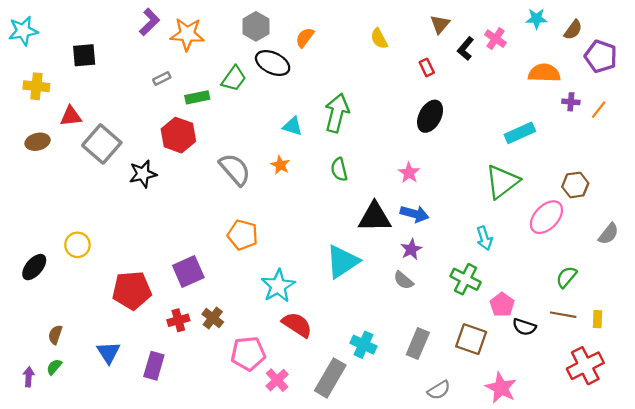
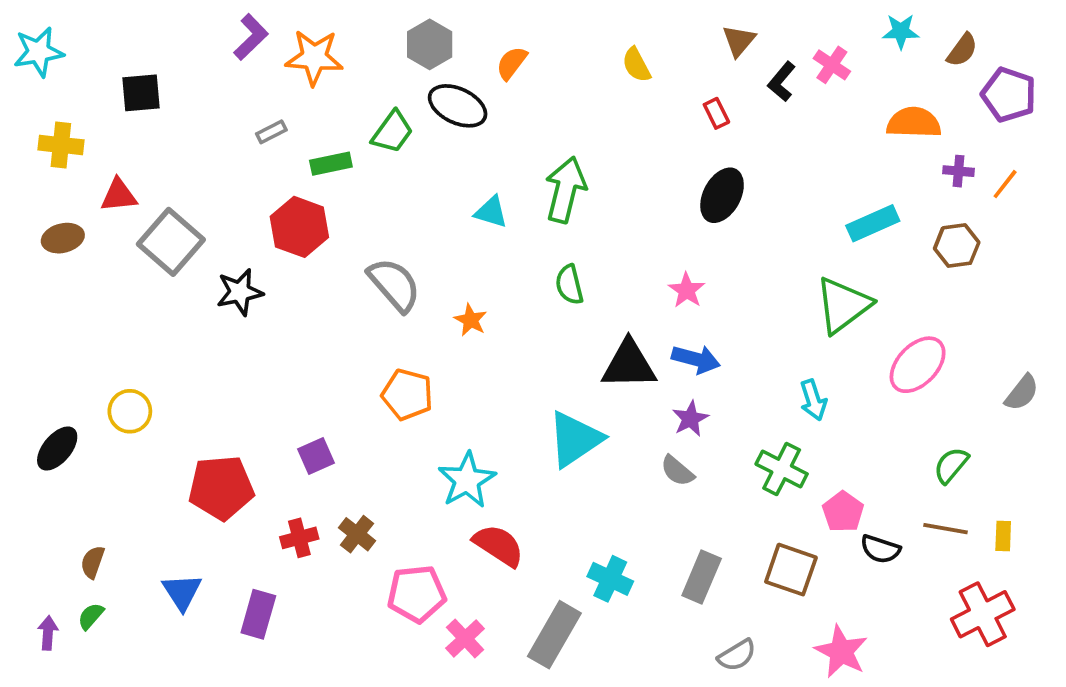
orange star: (280, 165) -> (471, 320), moved
brown hexagon: (575, 185) -> (957, 246), moved
purple square: (188, 271) -> (316, 456), size x0.7

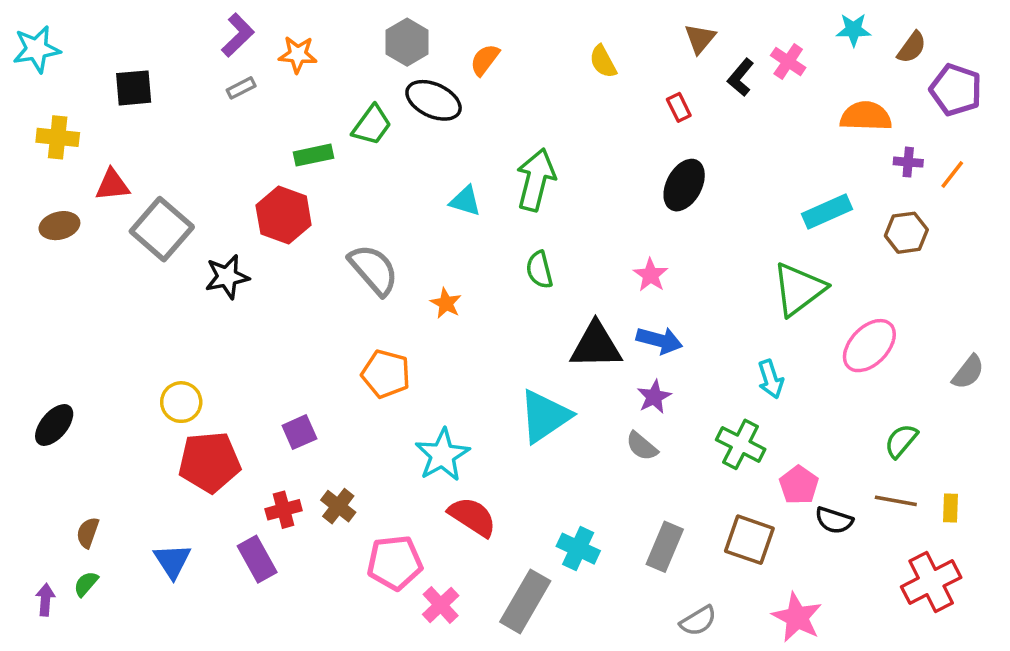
orange star: (314, 57) -> (298, 54), size x0.7
gray rectangle: (271, 132) -> (241, 88), moved
yellow circle: (130, 411) -> (181, 402), moved
purple rectangle: (258, 614) -> (257, 559), moved, turned -45

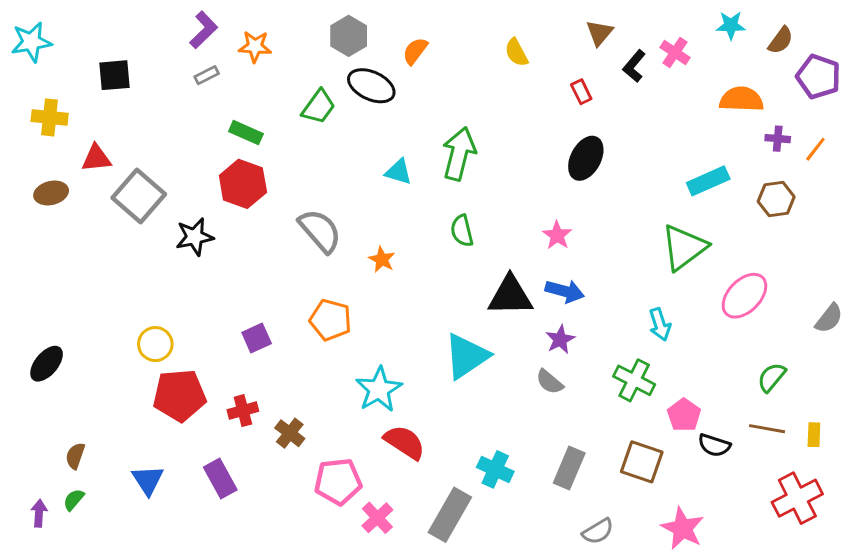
green rectangle: (314, 155) -> (246, 133), moved, turned 36
purple square: (299, 432) -> (257, 338), moved
red cross: (284, 510) -> (243, 411), moved

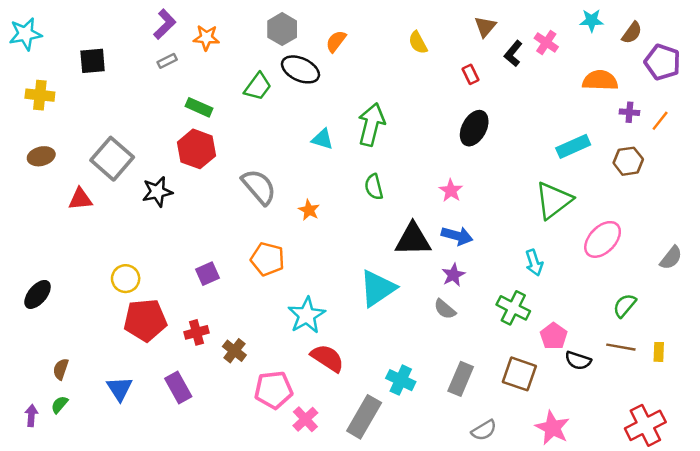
red triangle: (96, 158) -> (80, 199), moved
red cross: (797, 498) -> (645, 425), moved

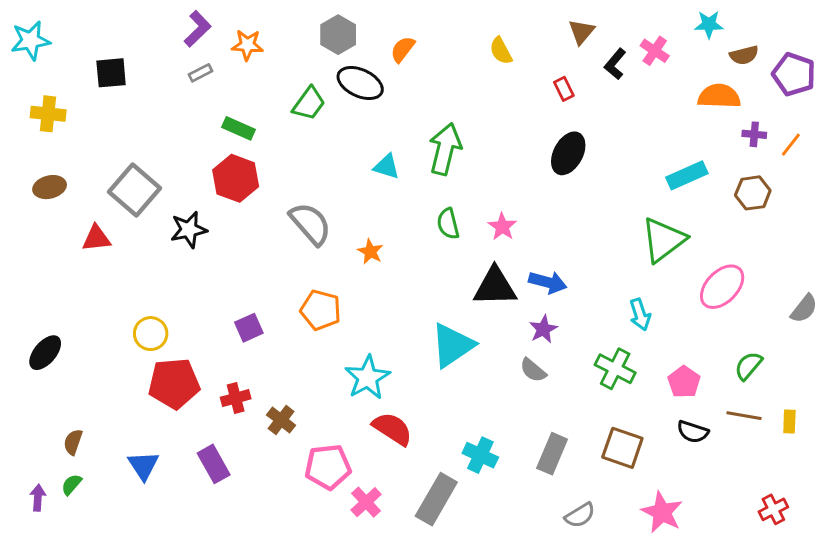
brown semicircle: (632, 33) -> (744, 55), moved, turned 40
pink star: (451, 191) -> (502, 227), moved
pink pentagon: (554, 336) -> (684, 382), moved
red cross: (645, 425) -> (773, 509), size x0.6

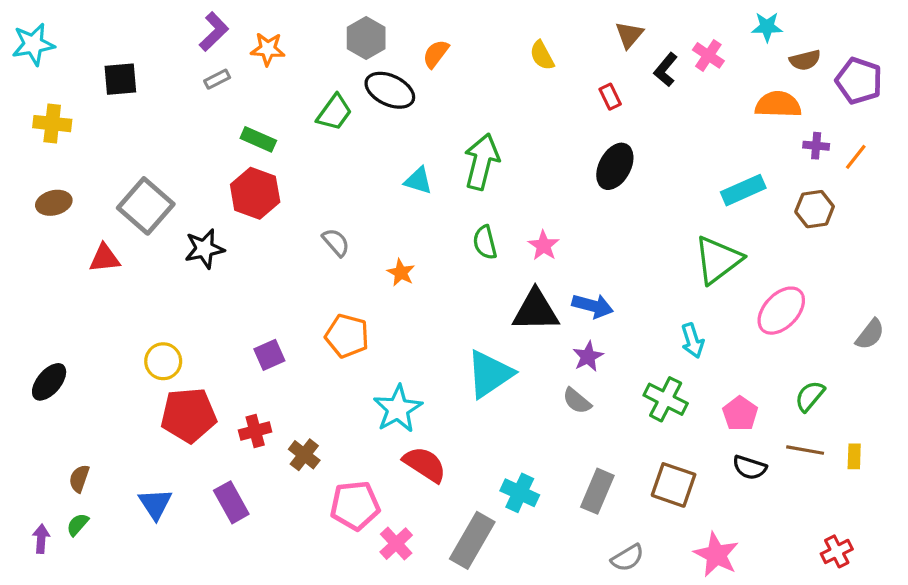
gray semicircle: (310, 224) -> (336, 242), size x0.6

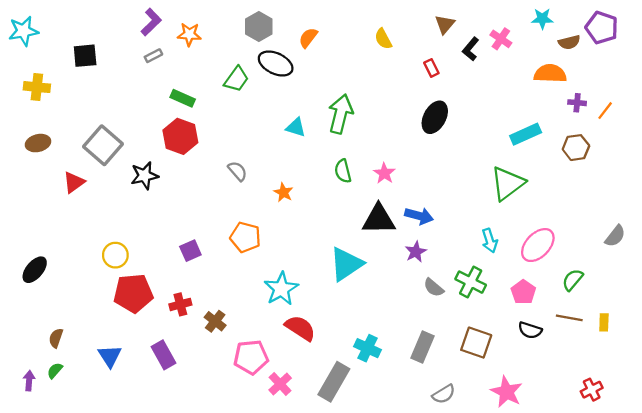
purple pentagon: (859, 81) -> (602, 28), moved
red triangle: (105, 258) -> (74, 182), turned -30
pink ellipse: (781, 311) -> (538, 245), moved
gray semicircle: (577, 401) -> (434, 288), moved

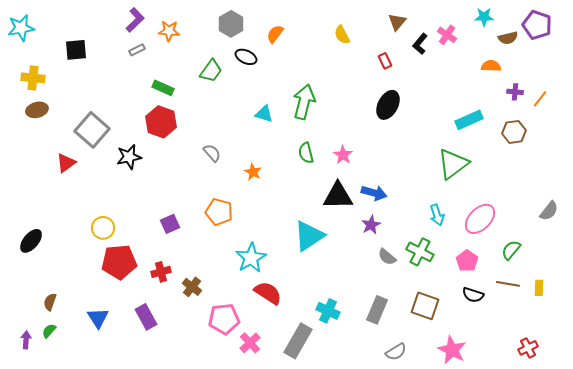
black ellipse: (276, 63) -> (246, 57), size x0.7
orange semicircle: (550, 74) -> (491, 66), size x0.7
brown ellipse: (38, 143) -> (37, 110), moved

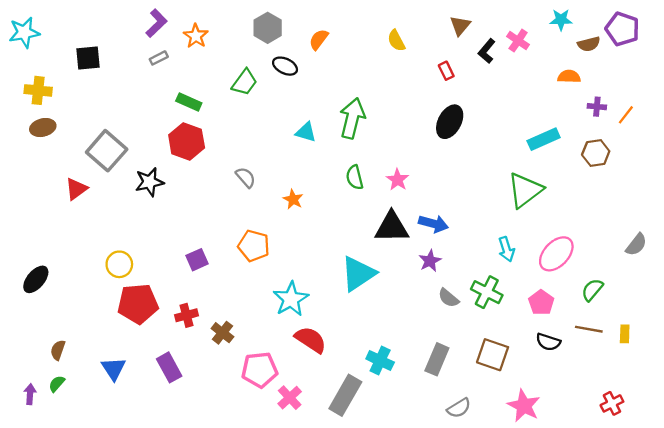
orange star: (169, 31) -> (196, 36), turned 30

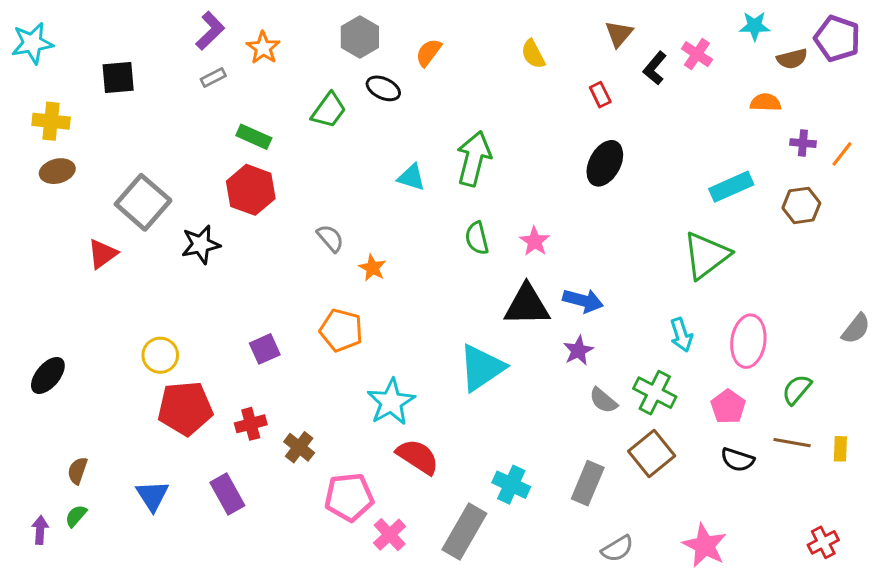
orange star: (293, 199) -> (372, 268), moved
pink ellipse: (556, 254) -> (748, 341), turned -36
brown square: (493, 355) -> (652, 453), moved, turned 32

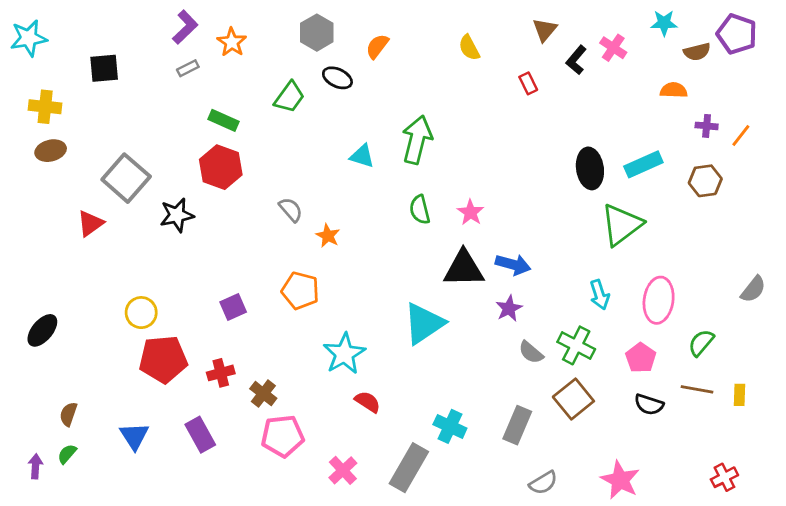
black ellipse: (605, 163) -> (590, 168), moved, turned -36
red semicircle: (418, 457) -> (368, 402), size x0.7
pink pentagon: (349, 497) -> (283, 436), moved

